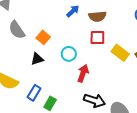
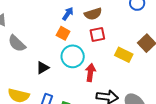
orange square: (43, 37) -> (63, 33), moved
yellow rectangle: (120, 53) -> (124, 55), moved
cyan circle: (69, 54) -> (73, 56), size x1.5

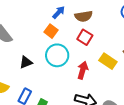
red square: (97, 35) -> (85, 37), turned 35
red arrow: (90, 73) -> (83, 70), moved

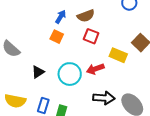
cyan circle: (57, 55) -> (70, 74), moved
red arrow: (83, 70) -> (95, 69), turned -114

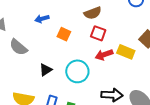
blue arrow: (61, 17) -> (42, 19), moved, turned -136
red arrow: (95, 69) -> (104, 55), moved

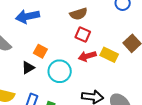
blue arrow: (42, 19) -> (27, 16), size x1.6
orange square: (64, 34) -> (40, 51), moved

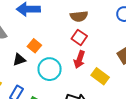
yellow rectangle: (109, 55) -> (100, 76), moved
red arrow: (87, 56) -> (79, 60), turned -66

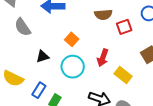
red square: (79, 37) -> (124, 27), moved, turned 35
orange square: (34, 46) -> (72, 39), moved

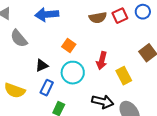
red square: (124, 27) -> (120, 16), moved
yellow rectangle: (123, 75) -> (124, 76), turned 30
blue rectangle: (39, 90) -> (47, 88), moved

